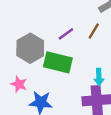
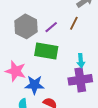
gray hexagon: (30, 48) -> (26, 26), moved
pink star: (19, 84) -> (16, 71), size x1.5

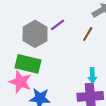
purple line: (51, 27) -> (58, 25), moved
green rectangle: (46, 51) -> (28, 64), moved

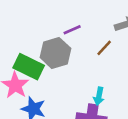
gray hexagon: (35, 34) -> (55, 53), moved

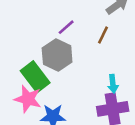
green rectangle: (29, 67) -> (35, 77), turned 44

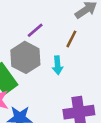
cyan arrow: (113, 84) -> (58, 65), moved

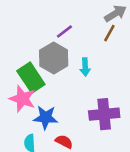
brown line: (71, 39) -> (109, 33), moved

